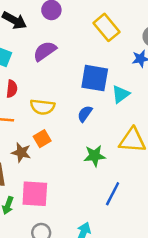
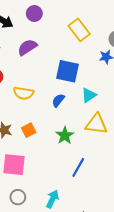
cyan triangle: (121, 94) -> (89, 95), moved
orange square: (42, 139) -> (29, 130), moved
green star: (95, 156) -> (65, 135), turned -30

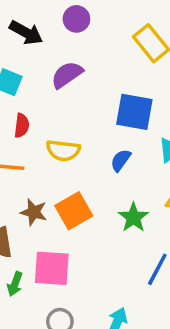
orange square: (29, 130) -> (74, 211), size x1.5

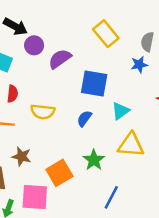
purple circle: (76, 19) -> (34, 45), moved
purple semicircle: (67, 75) -> (60, 59), moved
orange square: (74, 211) -> (59, 173), moved

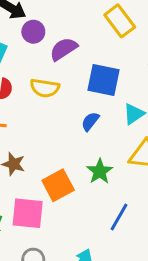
yellow semicircle: (43, 112) -> (45, 88), moved

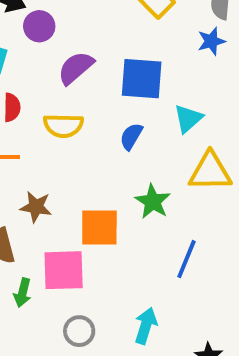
purple semicircle: (64, 49) -> (76, 68), moved
yellow semicircle: (45, 88) -> (63, 126), moved
orange square: (58, 185) -> (99, 227), turned 36

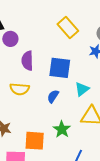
purple semicircle: (76, 68) -> (27, 61), turned -54

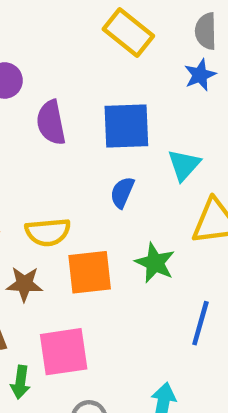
yellow semicircle: (20, 89) -> (48, 232), moved
orange square: (35, 141) -> (90, 272), moved

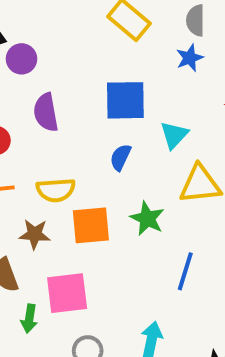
purple semicircle: (51, 123) -> (46, 112), moved

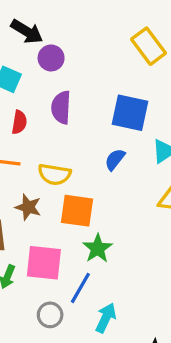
green star: (147, 219) -> (98, 248), moved
blue line: (185, 271) -> (80, 288), moved

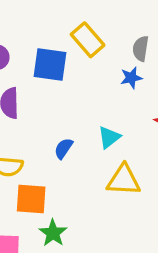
blue square: (130, 113) -> (50, 64), moved

